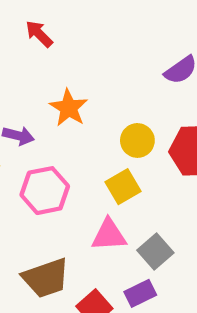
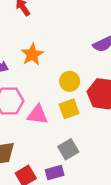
yellow square: (123, 187) -> (69, 109), moved
pink triangle: (109, 235) -> (38, 115), moved

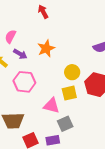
pink triangle: (38, 115) -> (51, 106), moved

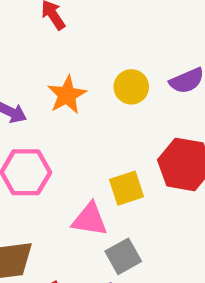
yellow circle: (72, 72) -> (131, 87), moved

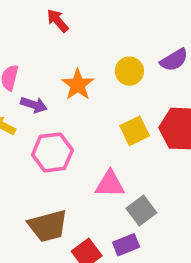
yellow square: (127, 188) -> (135, 131), moved

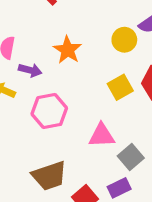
yellow circle: (129, 71) -> (124, 40), moved

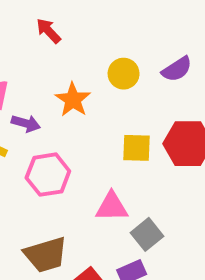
yellow circle: (124, 40) -> (124, 74), moved
yellow square: (120, 87) -> (137, 148), turned 30

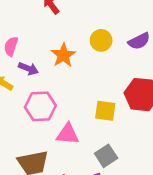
yellow square: (137, 148) -> (105, 111), moved
pink triangle: (112, 207) -> (68, 134), moved

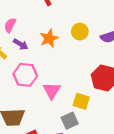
yellow square: (105, 111) -> (81, 101), moved
pink triangle: (68, 134) -> (52, 91), moved, turned 48

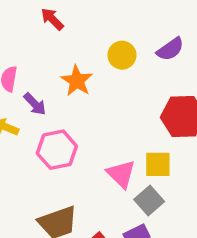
purple arrow: (21, 44) -> (35, 104), turned 32
pink triangle: (52, 91) -> (121, 174), moved

